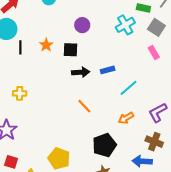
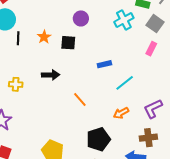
pink rectangle: (154, 53) -> (151, 49), turned 56
black arrow: (81, 72) -> (51, 75), moved
brown cross: (154, 142) -> (148, 138), turned -30

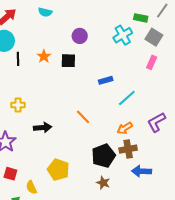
black arrow: (51, 75) -> (43, 128), moved
brown cross: (148, 138) -> (128, 149), moved

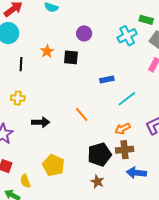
black line: (18, 59) -> (21, 64), moved

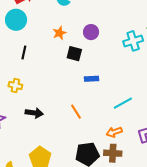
orange star: (47, 51) -> (59, 33), moved
blue rectangle: (107, 80) -> (91, 79), moved

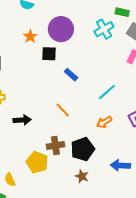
purple circle: (91, 32) -> (61, 29), size x1.6
blue rectangle: (91, 79) -> (71, 75), turned 56
brown cross: (113, 153) -> (55, 145), moved

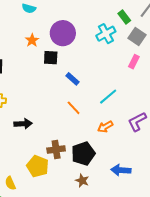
green rectangle: (122, 12) -> (124, 17), turned 40
orange line: (63, 110) -> (74, 108), moved

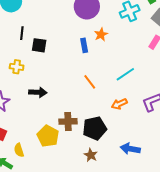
orange star: (32, 40) -> (101, 34), moved
black square: (51, 58) -> (39, 45), moved
blue rectangle: (72, 79) -> (84, 45), moved, turned 32

